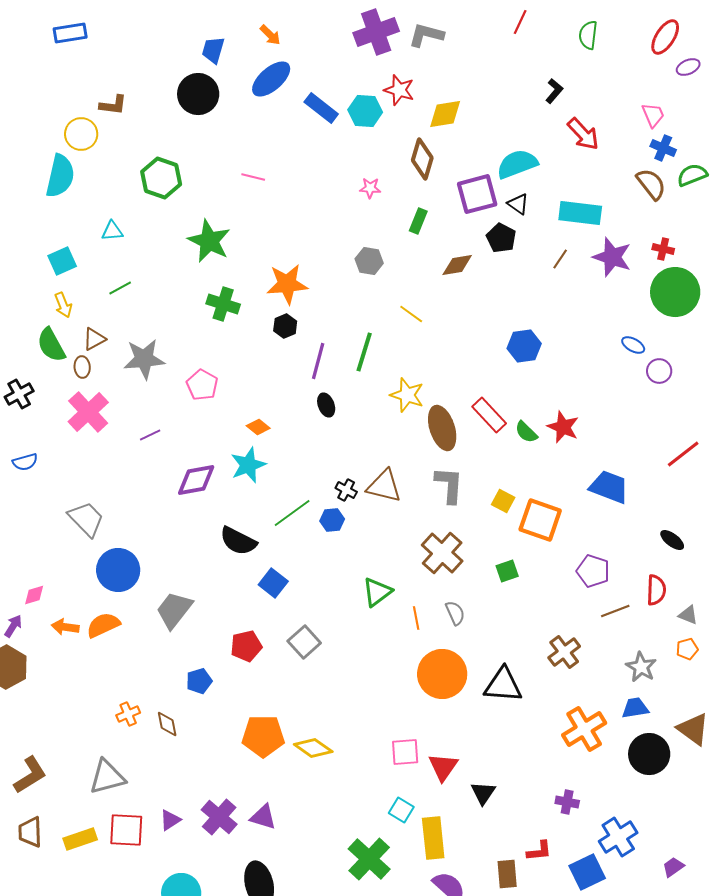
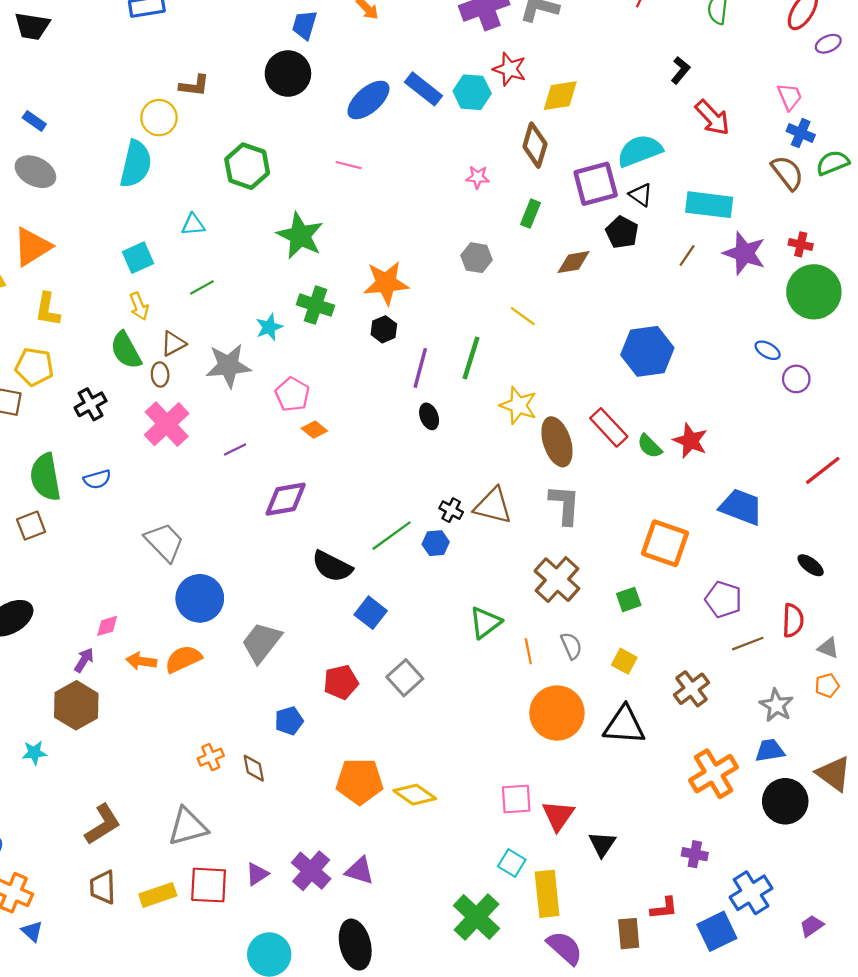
blue ellipse: (271, 79) -> (368, 100), moved
blue hexagon: (524, 346) -> (647, 351), size x1.4
orange diamond: (258, 427) -> (314, 430), moved
cyan star: (248, 465) -> (269, 327), moved, size x0.7
yellow square: (503, 501) -> (624, 661), moved

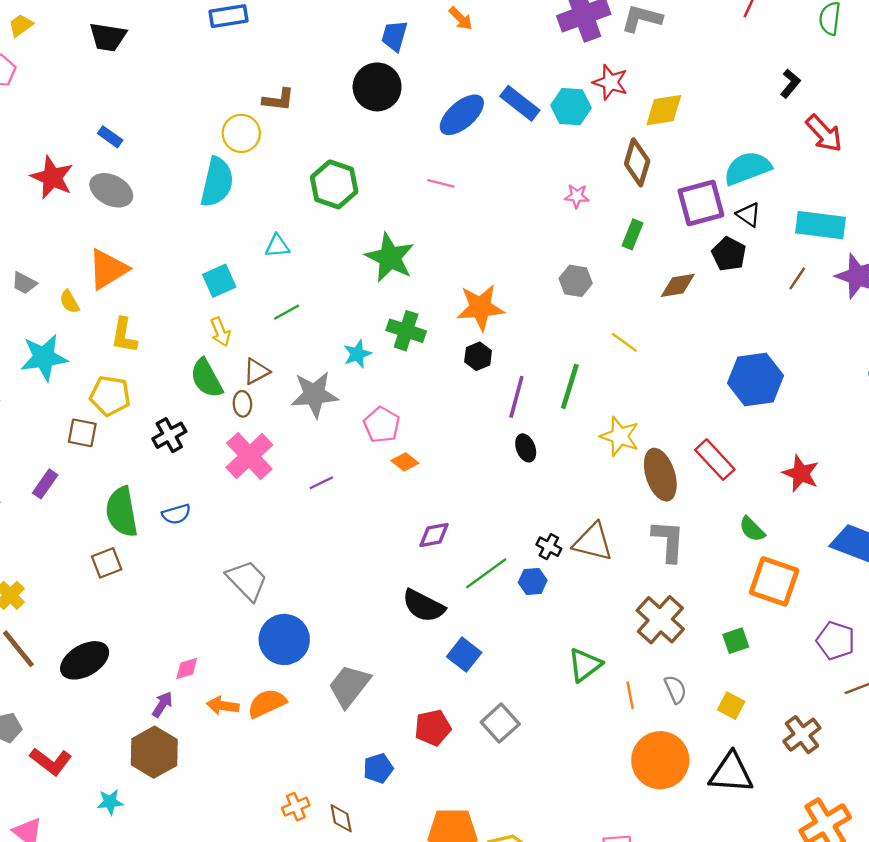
green semicircle: (650, 446) -> (752, 529), moved
purple diamond: (286, 499) -> (434, 535), moved, size x0.7

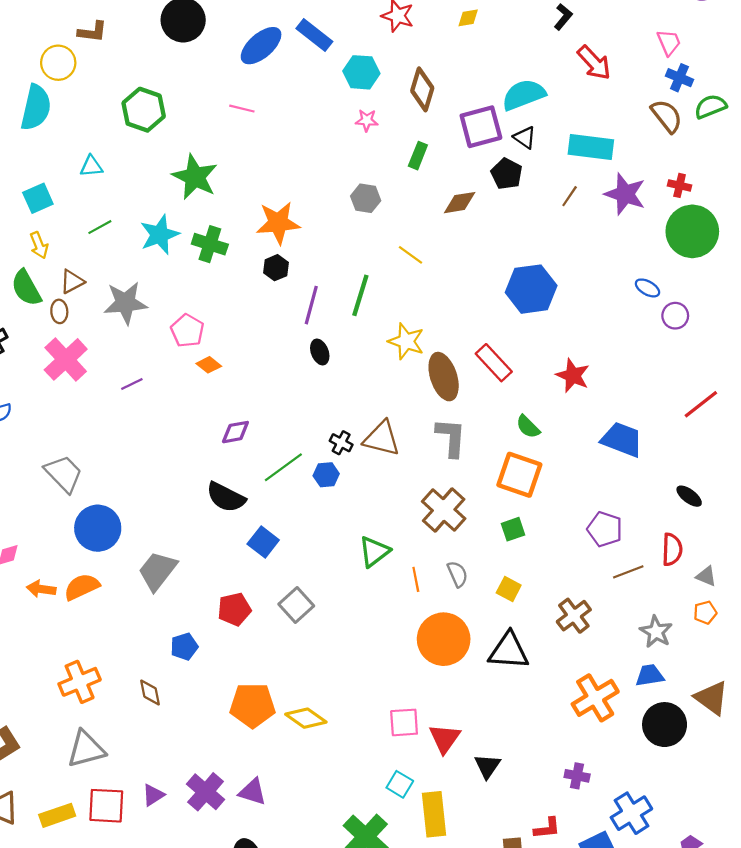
cyan hexagon: (571, 107) -> (361, 72), moved
yellow diamond: (664, 110) -> (468, 18), moved, size x0.6
cyan star: (357, 354) -> (160, 235), moved, size x1.5
orange square: (774, 581) -> (519, 475), moved
orange cross: (296, 807) -> (80, 682), moved, size x1.6

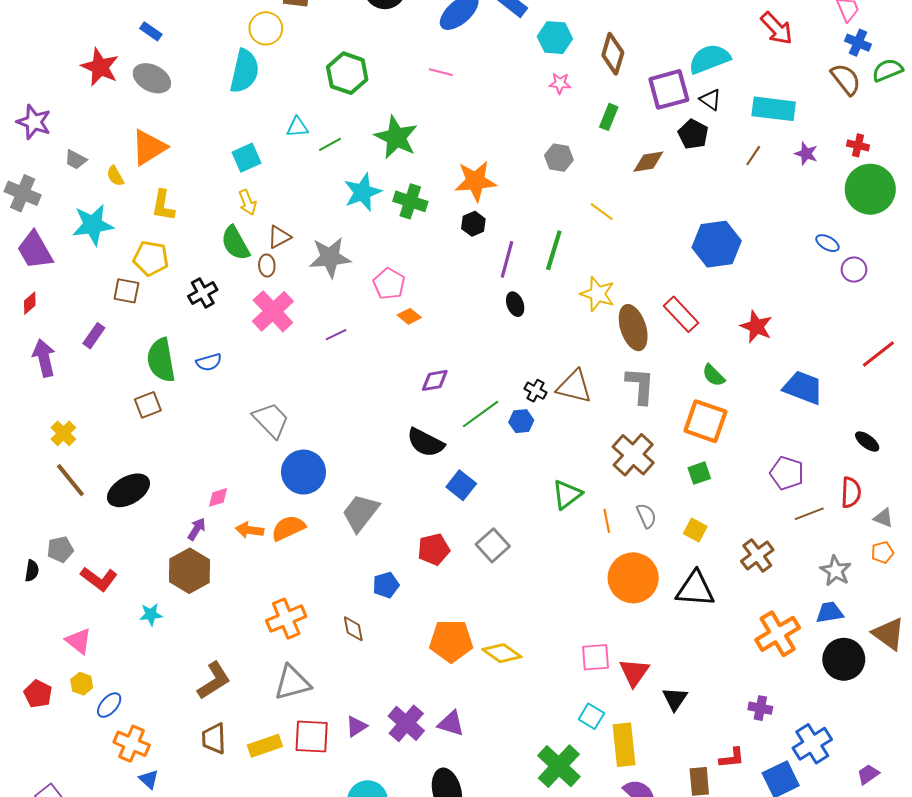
purple star: (625, 194) -> (806, 154), size x0.6
green line: (100, 227) -> (330, 144), moved

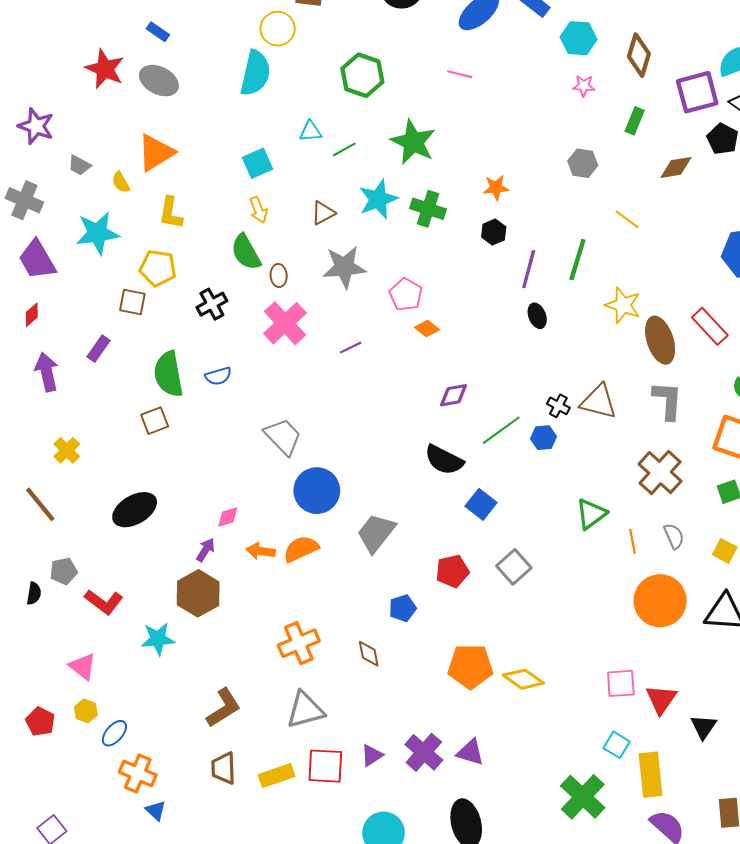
orange star: (475, 181) -> (496, 188), size x0.6
brown triangle: (279, 237) -> (323, 213), moved
brown line: (70, 480) -> (40, 504), moved
cyan star: (151, 614) -> (158, 639), size x1.4

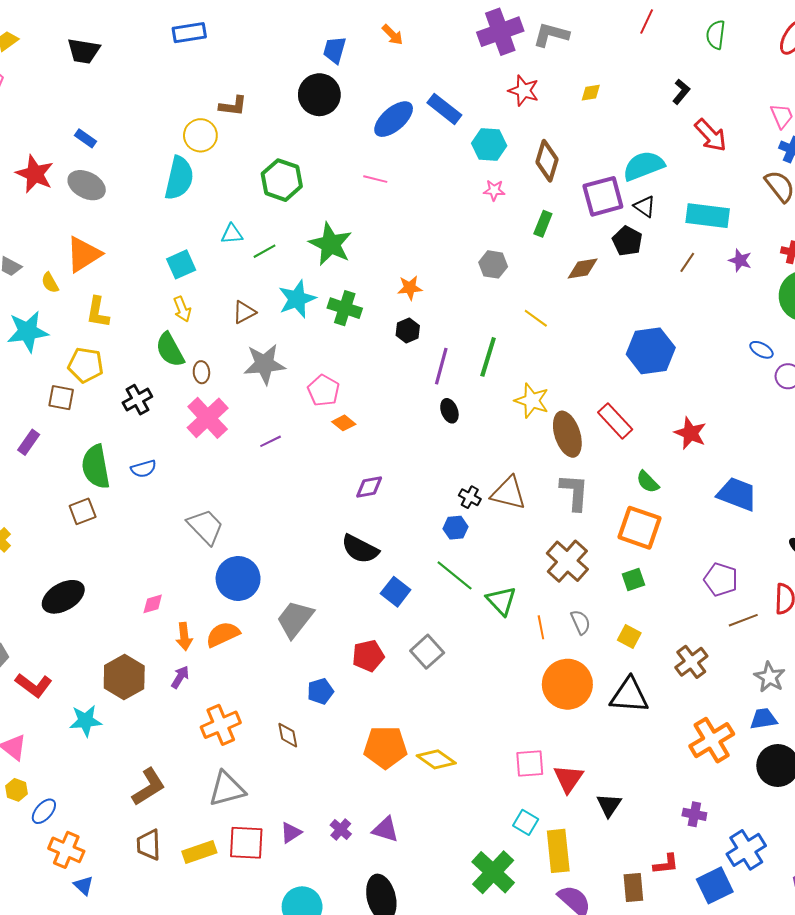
green line: (501, 430) -> (455, 575), moved, turned 75
green triangle: (591, 514) -> (501, 601), turned -36
purple arrow: (206, 550) -> (180, 677), moved
orange arrow: (261, 551) -> (184, 636), turned -104
purple cross: (424, 752) -> (341, 830), size x0.6

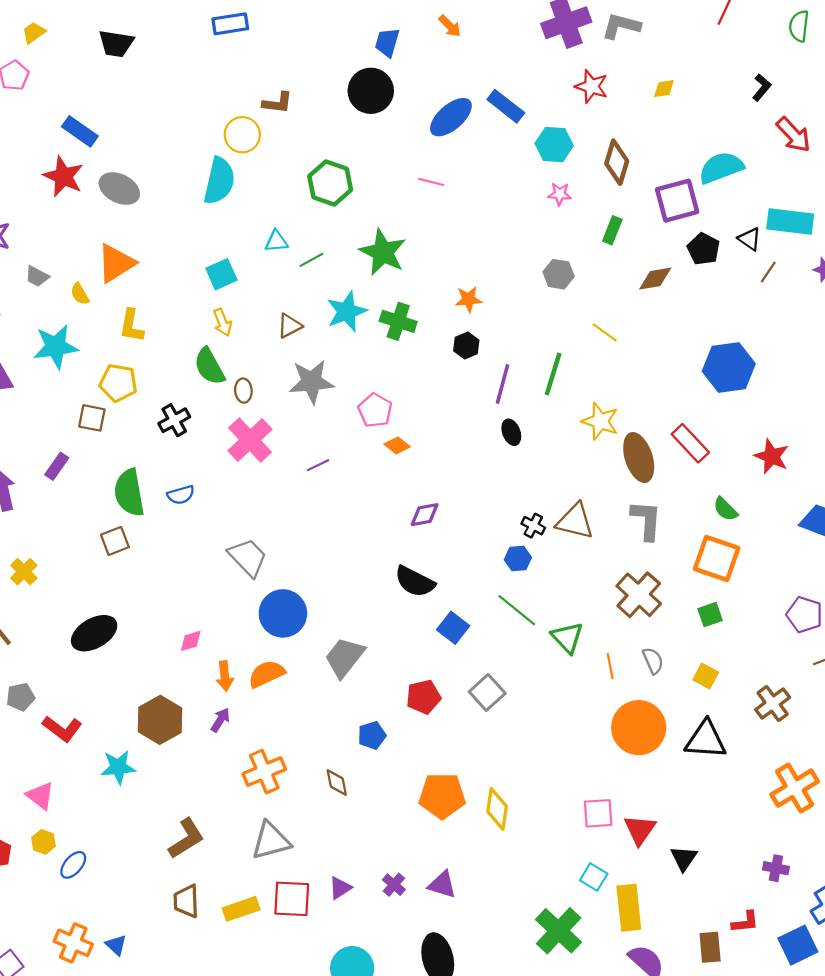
blue rectangle: (86, 138) -> (80, 131), moved, size x1.5
black triangle: (645, 206) -> (750, 239), moved
yellow diamond: (436, 759) -> (497, 809), turned 63
orange cross: (66, 850) -> (73, 943), moved

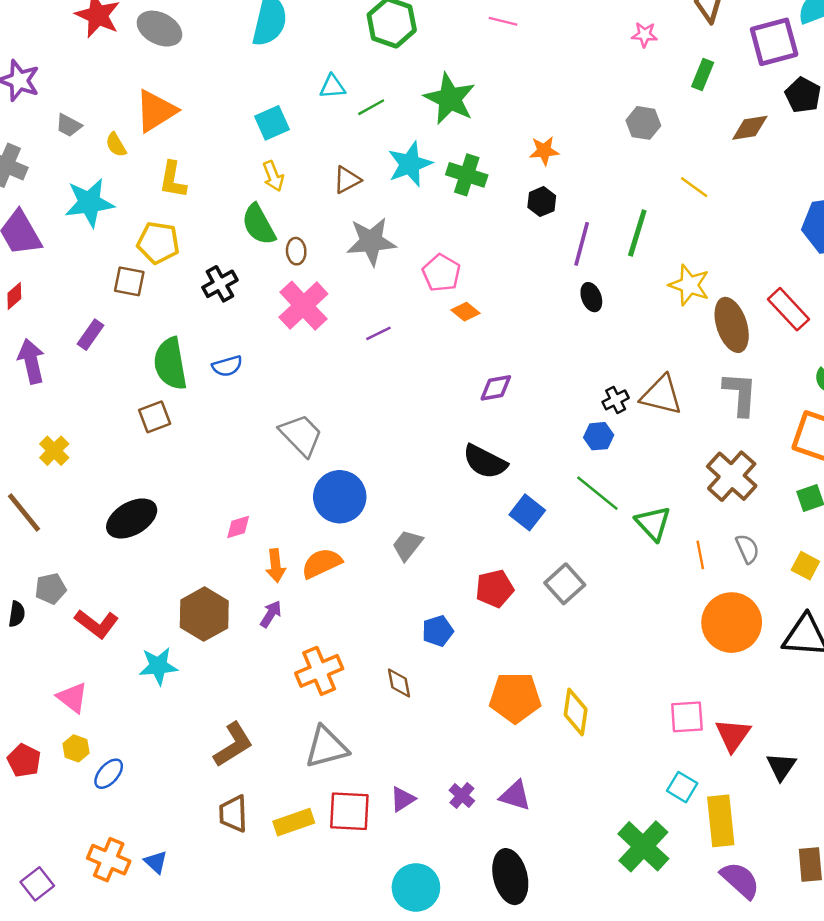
black cross: (533, 526) -> (616, 400), turned 35
gray trapezoid: (344, 657) -> (407, 545), size x0.7

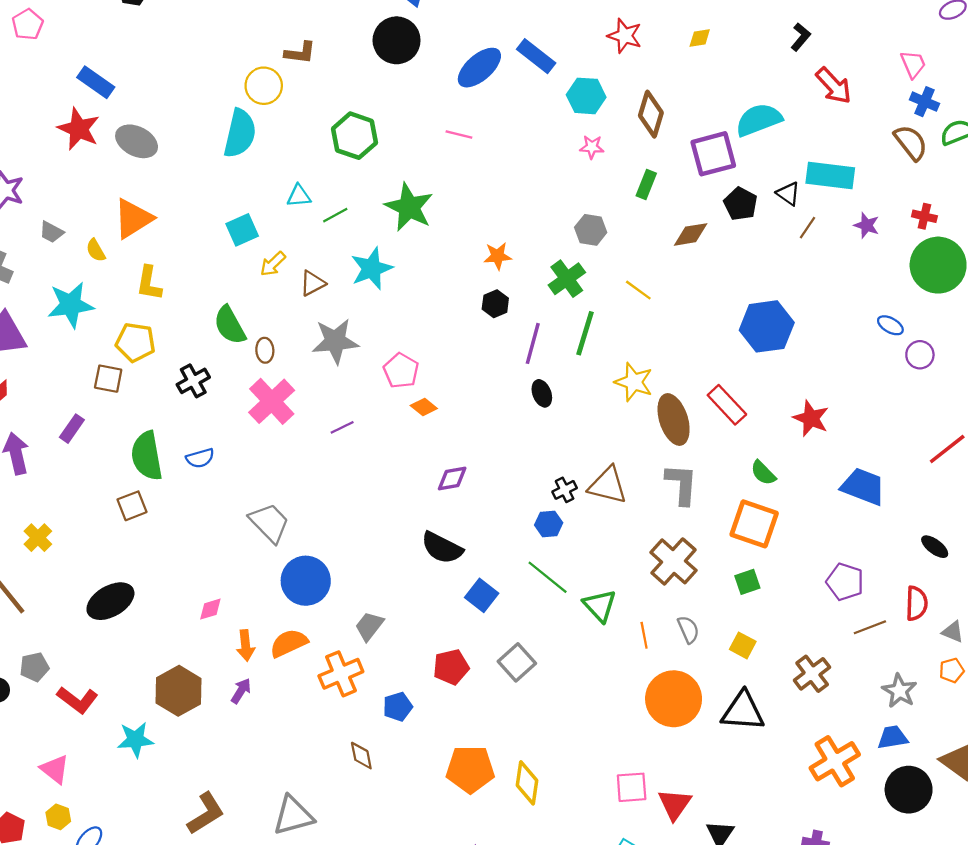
green cross: (467, 175) -> (567, 279), moved, turned 36
yellow arrow: (273, 176) -> (273, 264), moved, turned 68
orange cross: (319, 671) -> (341, 674), moved

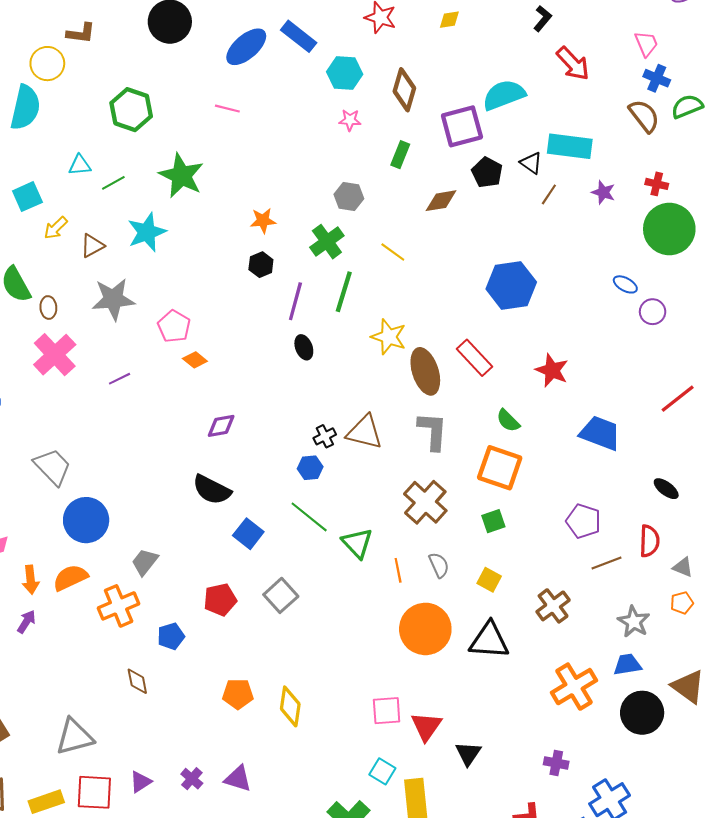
orange pentagon: (470, 769) -> (238, 694), size x0.7

